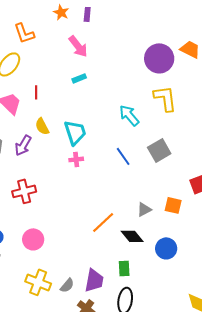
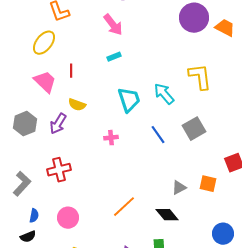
purple circle: (159, 58) -> (194, 18), moved
yellow semicircle: (42, 126) -> (77, 105), turned -42
cyan trapezoid: (75, 132) -> (129, 100), moved
orange line: (103, 222) -> (124, 207), moved
blue circle: (166, 248) -> (223, 234), moved

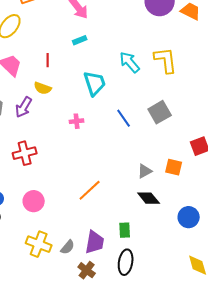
red line: (71, 71) -> (48, 60), moved
cyan arrow: (164, 94) -> (130, 62), moved
black diamond: (167, 215) -> (149, 198), moved

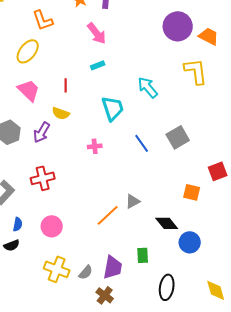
yellow L-shape: (166, 60) -> (196, 71), moved
gray triangle: (145, 171) -> (133, 201), moved
blue circle: (189, 217) -> (190, 242), moved
black ellipse: (126, 262) -> (167, 287), moved

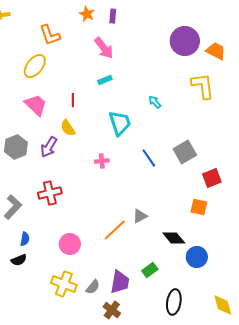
cyan arrow: (148, 87) -> (155, 102), size x0.6
yellow semicircle: (61, 113) -> (68, 128), turned 36
red square: (218, 171) -> (212, 178), moved
pink circle: (52, 226) -> (70, 244), moved
green rectangle: (143, 255) -> (150, 270), turned 56

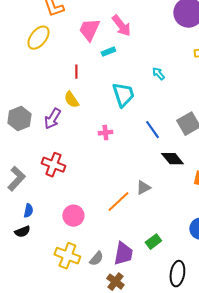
pink arrow: (104, 48) -> (121, 26), moved
pink trapezoid: (36, 105) -> (89, 30), moved, turned -110
red cross: (50, 193) -> (53, 165), turned 35
black diamond: (174, 238) -> (172, 159), moved

